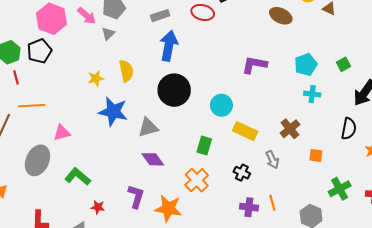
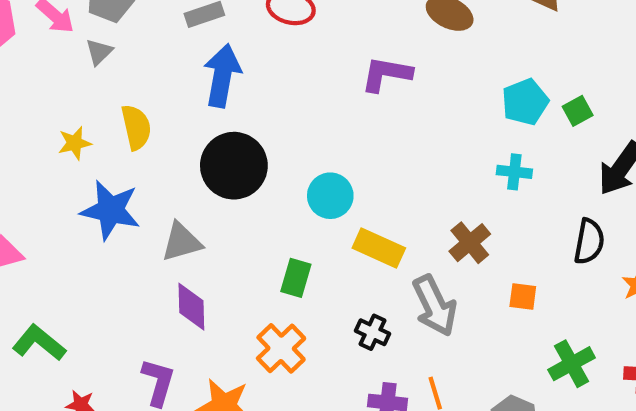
purple L-shape: (254, 65) -> (386, 74), moved
cyan pentagon: (306, 65) -> (525, 102), moved
purple diamond: (153, 159) -> (191, 307), turned 35
gray arrow: (272, 160) -> (435, 306), size x1.6

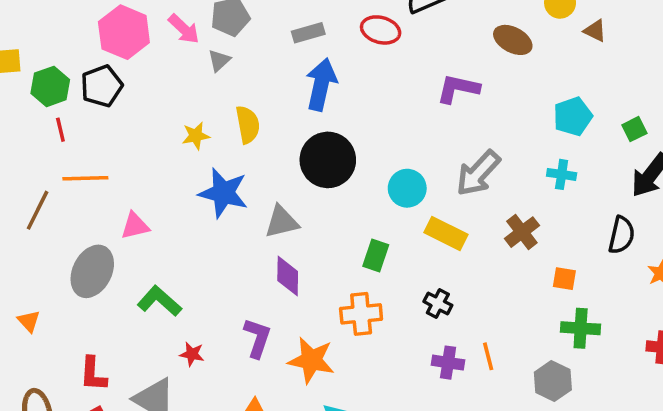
green square: (578, 111) -> (634, 129), moved
gray arrow: (435, 306) -> (478, 173), moved, turned 66
orange cross: (281, 348) -> (361, 314), turned 36
green cross: (572, 364) -> (581, 328), moved, turned 30

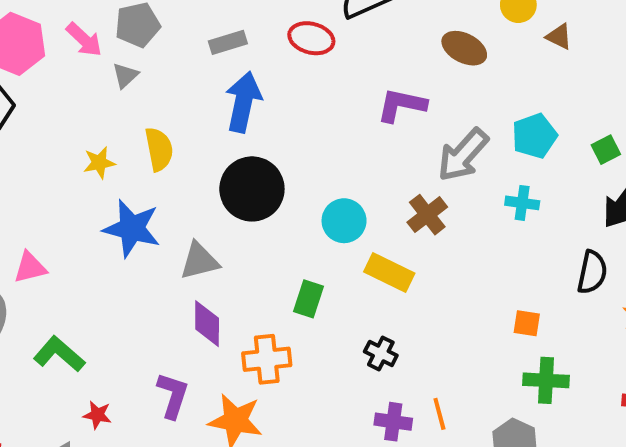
gray arrow: (478, 173) -> (463, 155), moved
brown cross: (522, 232) -> (427, 215), moved
orange cross: (361, 314) -> (267, 359), moved

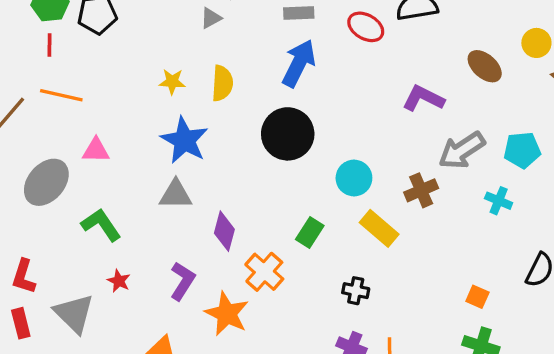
gray triangle: (199, 261) -> (176, 194), moved
black cross: (381, 354) -> (356, 291), turned -30
orange cross: (267, 359) -> (264, 272), turned 33

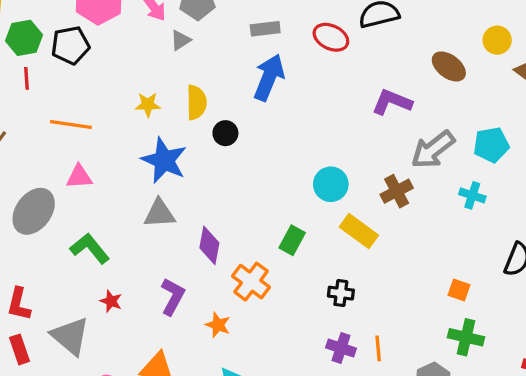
orange line: (61, 95) -> (71, 124), moved
black circle: (288, 134) -> (225, 133), moved, size x0.5
orange star: (227, 314) -> (218, 325), size x0.6

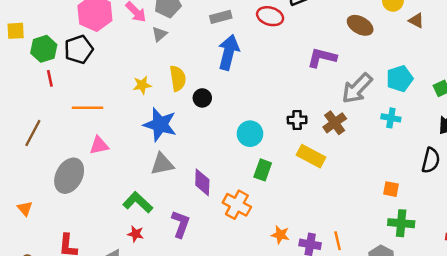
cyan circle: (331, 184) -> (250, 134), moved
green L-shape: (90, 248) -> (138, 202), moved
black cross: (341, 293) -> (297, 120), moved
orange star: (218, 325) -> (280, 235), moved

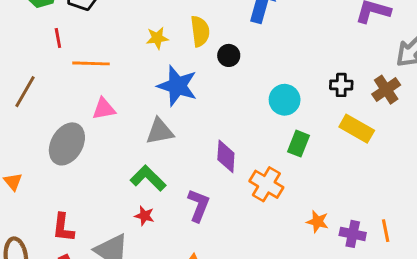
red line: (50, 78) -> (58, 38), moved
gray triangle: (162, 164) -> (160, 131), moved

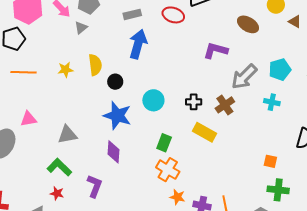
orange line: (91, 63) -> (23, 72), moved
blue star: (177, 86) -> (117, 116), moved
cyan circle: (285, 100) -> (153, 100), moved
orange cross: (266, 184) -> (168, 170), moved

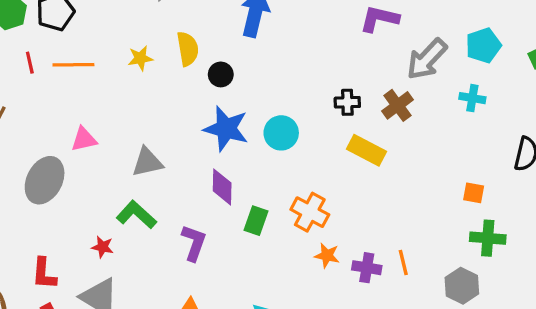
cyan circle: (153, 100) -> (281, 133), moved
green rectangle: (164, 143) -> (256, 221), moved
red star: (57, 193) -> (103, 247), moved

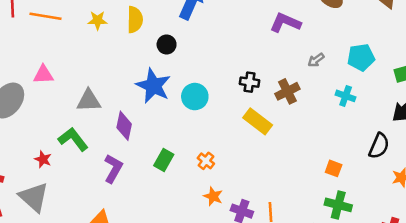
gray arrow: (427, 59) -> (316, 60), size x0.5
black circle: (221, 74) -> (167, 44), moved
purple diamond: (222, 187) -> (124, 126), moved
orange cross: (310, 212) -> (206, 161), size x0.6

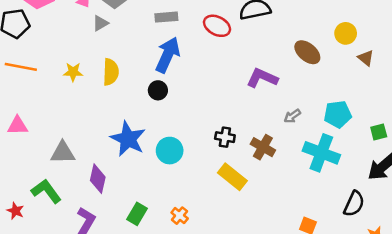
black circle: (167, 44) -> (158, 90), moved
brown cross: (287, 91) -> (263, 147), turned -35
cyan cross: (346, 96) -> (321, 153), size x1.8

